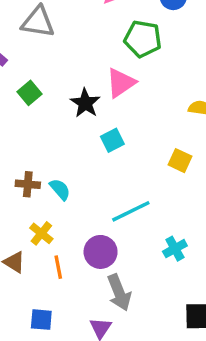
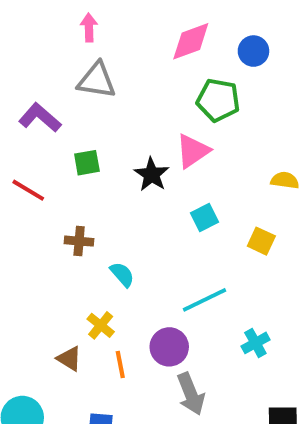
green square: (29, 93) -> (87, 163), turned 30
cyan square: (112, 140) -> (204, 218), moved
brown cross: (28, 184) -> (79, 241), moved

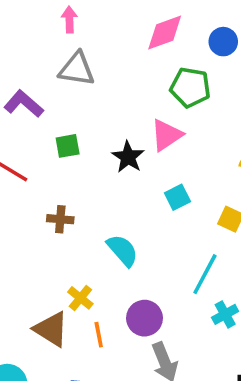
cyan semicircle: (122, 274) -> (123, 250), moved, size x1.4
cyan line: (204, 300) -> (205, 274), moved, turned -36
brown triangle: (69, 359) -> (51, 329), size x1.5

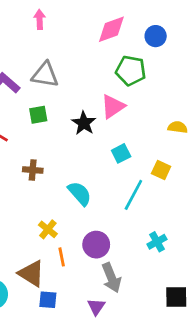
gray triangle: (77, 69) -> (45, 75), moved
cyan line: (205, 274) -> (133, 195), moved
brown triangle: (51, 329) -> (31, 274), moved

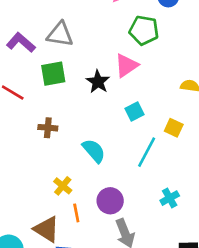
green square: (38, 115) -> (53, 74), size x1.4

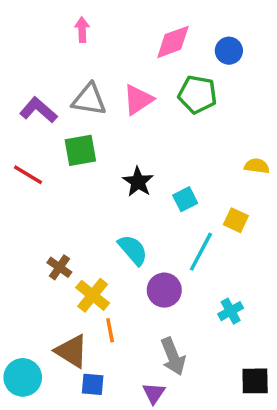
pink triangle: (126, 65) -> (138, 100), moved
black star: (98, 82) -> (138, 182), moved
brown cross: (48, 128) -> (59, 267), moved, turned 30
yellow cross: (63, 186) -> (93, 295), size x1.4
purple circle: (110, 201) -> (164, 290), moved

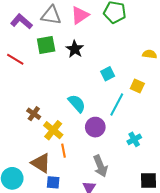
black star: (138, 182) -> (75, 49), moved

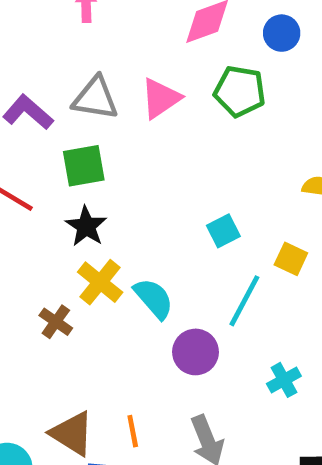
black star: (75, 49) -> (86, 226), moved
yellow cross: (53, 130) -> (100, 282), moved
orange line: (63, 151) -> (133, 431), moved

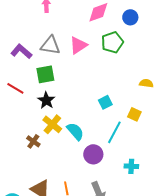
green pentagon: (240, 91) -> (112, 42), turned -30
cyan cross: (284, 380) -> (131, 166), turned 32

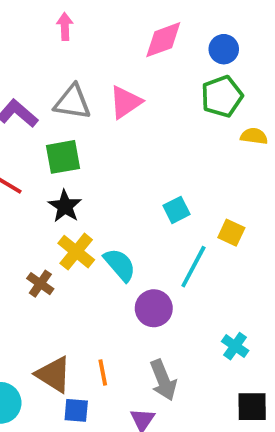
green pentagon: (112, 42) -> (222, 96), moved
yellow semicircle: (146, 83) -> (254, 136), moved
cyan cross: (131, 166) -> (235, 346), moved, turned 32

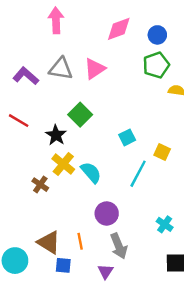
pink arrow: (65, 26) -> (56, 20), size x1.5
green square: (63, 157) -> (80, 115), moved, turned -35
purple circle: (154, 308) -> (107, 213), moved

